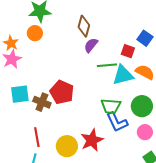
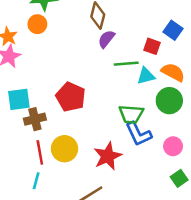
cyan triangle: (123, 75) -> (146, 76), size x0.7
brown cross: (42, 102) -> (35, 119), moved, turned -36
green circle: (142, 106) -> (169, 101), moved
yellow circle: (67, 146) -> (65, 149), moved

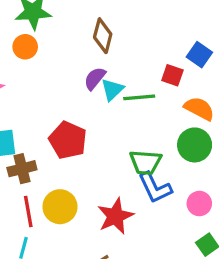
purple semicircle: (106, 39) -> (95, 78), moved
cyan triangle: (146, 76) -> (112, 90), moved, turned -30

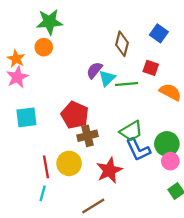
brown diamond: (103, 36) -> (122, 44), moved
blue square: (199, 55) -> (159, 33), moved
green circle: (195, 145) -> (167, 144), moved
green trapezoid: (145, 162) -> (131, 131), turned -35
brown cross: (22, 169) -> (87, 136), moved

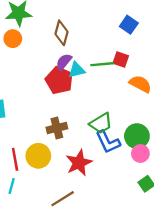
brown diamond: (122, 44) -> (62, 33), moved
cyan triangle: (107, 78) -> (77, 70), turned 30
green line: (127, 84) -> (102, 64), moved
red pentagon: (75, 115) -> (59, 80), moved

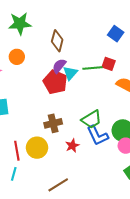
orange circle: (13, 39) -> (17, 57), moved
cyan triangle: (77, 70) -> (70, 73), turned -35
red star: (79, 163) -> (72, 146), moved, size x0.6

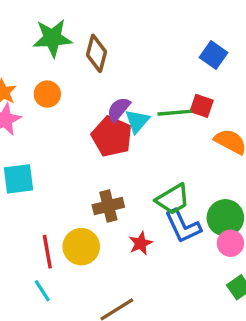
brown diamond: (57, 41) -> (96, 53), moved
cyan line: (14, 174) -> (42, 291), turned -48

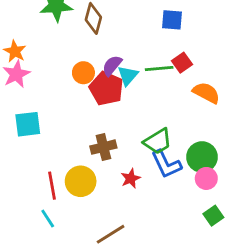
blue square: (213, 55) -> (172, 20), moved, turned -30
orange circle: (47, 94) -> (83, 73), moved
red square: (202, 106) -> (182, 63), turned 36

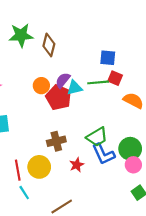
blue square: (172, 20) -> (108, 58), moved
red square: (182, 63) -> (115, 78), turned -32
cyan triangle: (128, 76) -> (75, 88), turned 35
cyan line: (48, 218) -> (24, 193), moved

